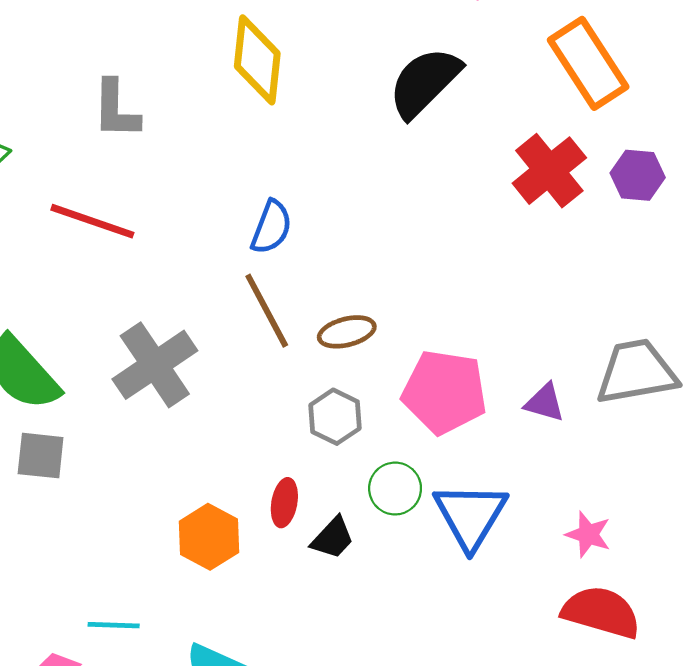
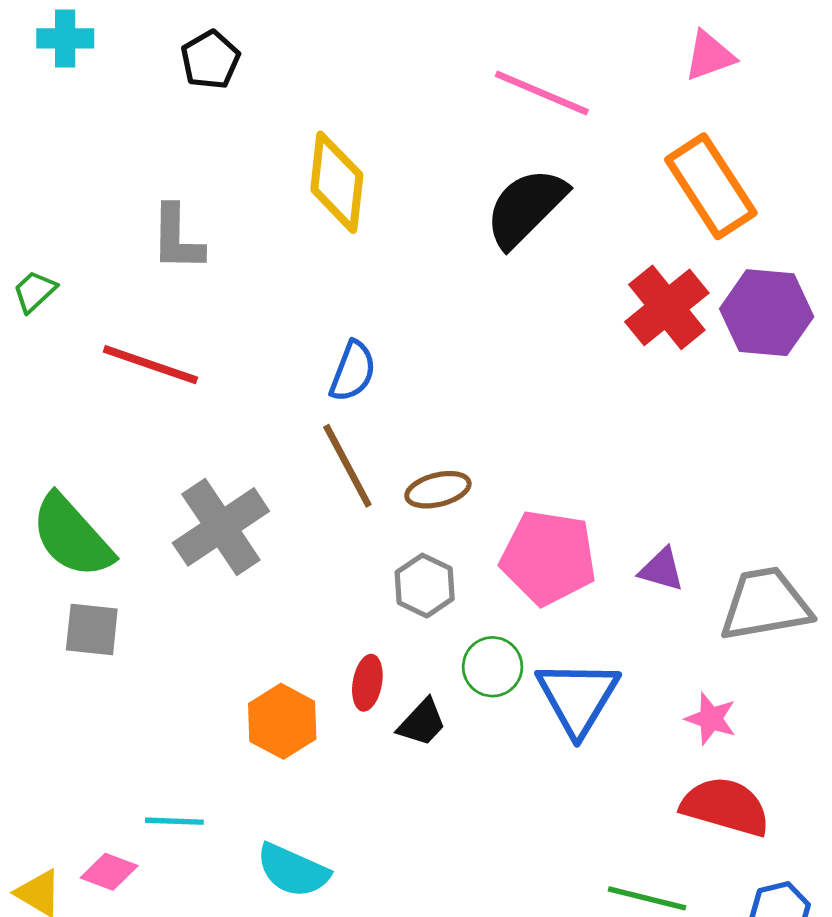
purple hexagon: (638, 175) -> (767, 313), size x1.5
gray trapezoid: (636, 372) -> (765, 604), moved

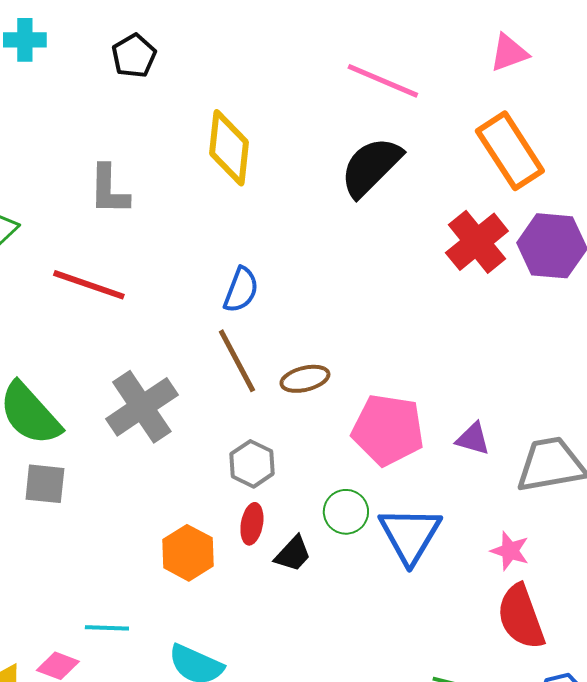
gray hexagon: (425, 586) -> (252, 464), moved
red semicircle: (725, 807) -> (521, 617), turned -126

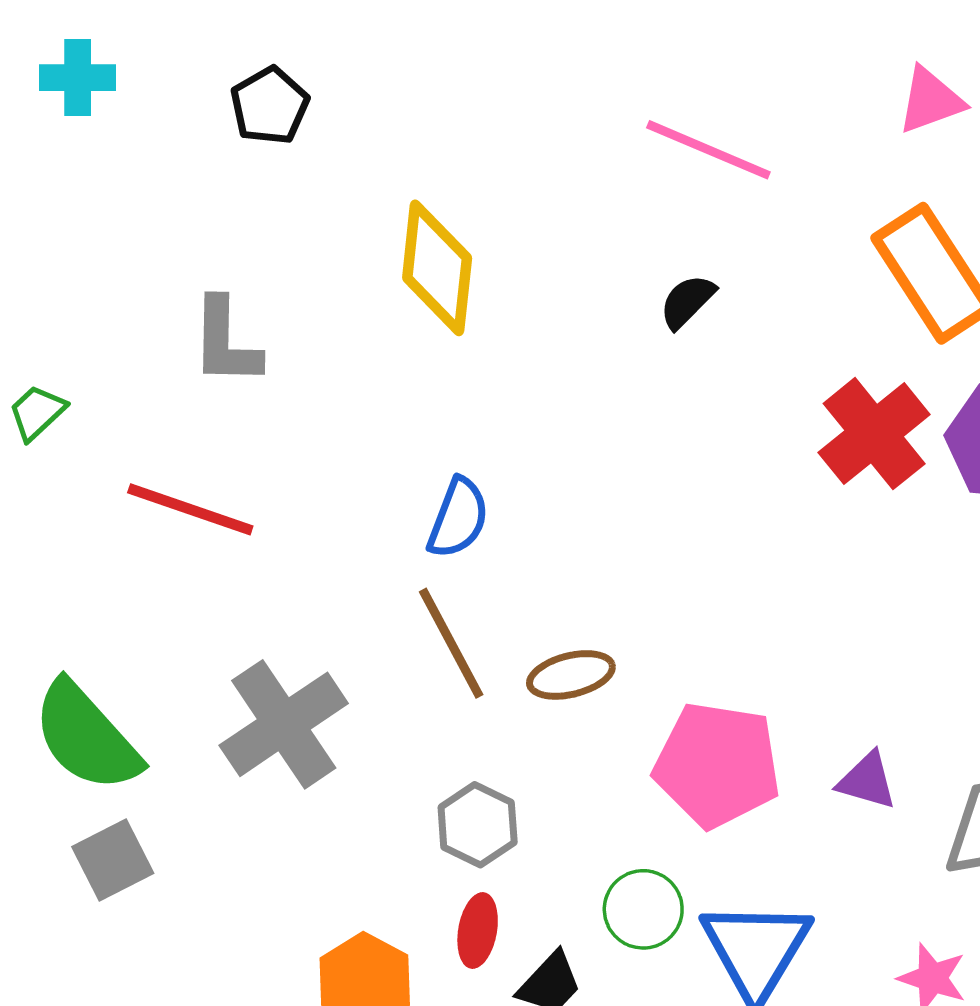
black semicircle: (371, 167) -> (687, 301), size x0.5
gray square: (45, 484) -> (113, 860), turned -33

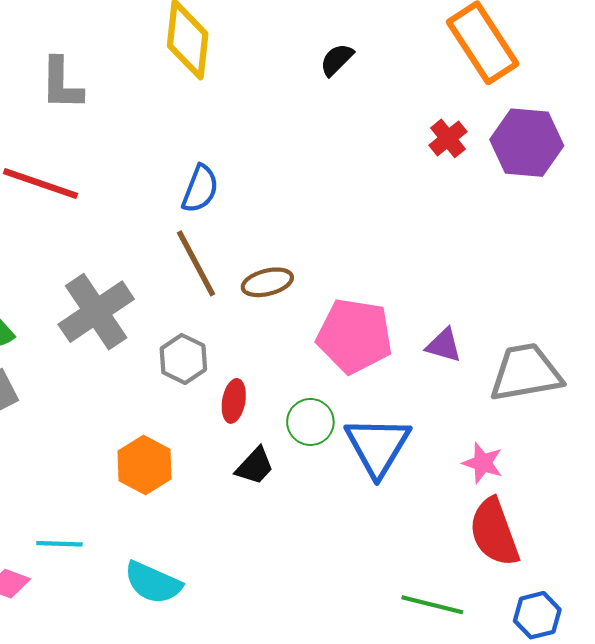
red cross: (874, 434) -> (448, 138), size x0.6
gray hexagon: (478, 825) -> (183, 359), moved
red ellipse: (478, 930) -> (234, 401), moved

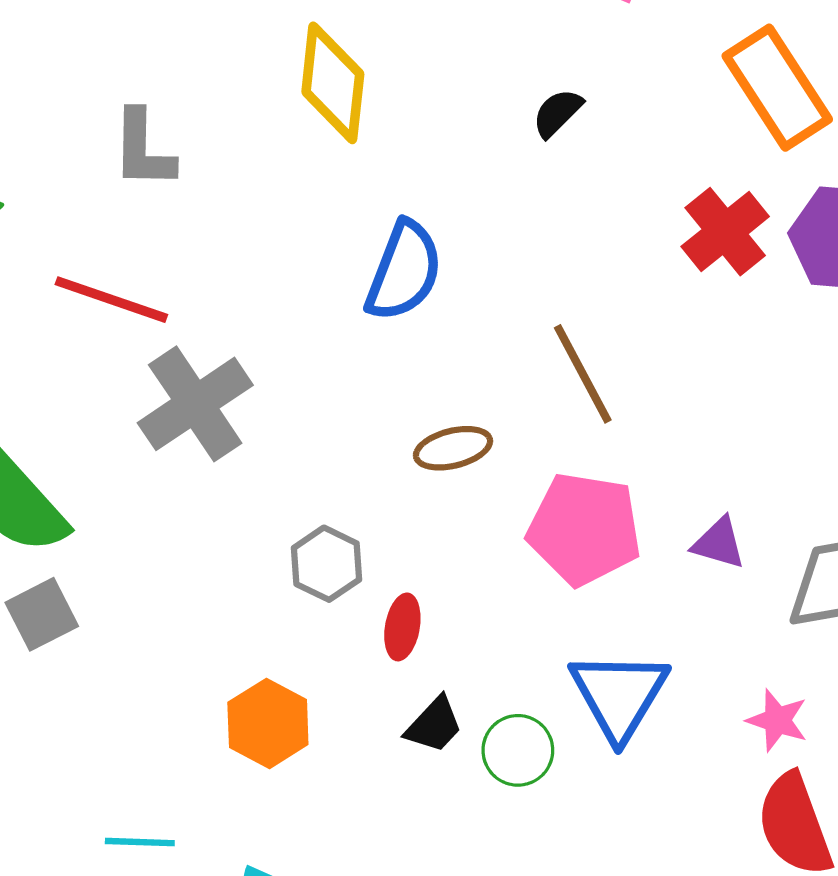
red cross: (448, 138) -> (725, 232), size x1.5
blue semicircle: (200, 189) -> (404, 271), moved, size x1.4
brown line: (196, 263) -> (583, 374), moved
gray cross: (96, 312) -> (195, 404), moved
green circle: (310, 422) -> (518, 750), moved

